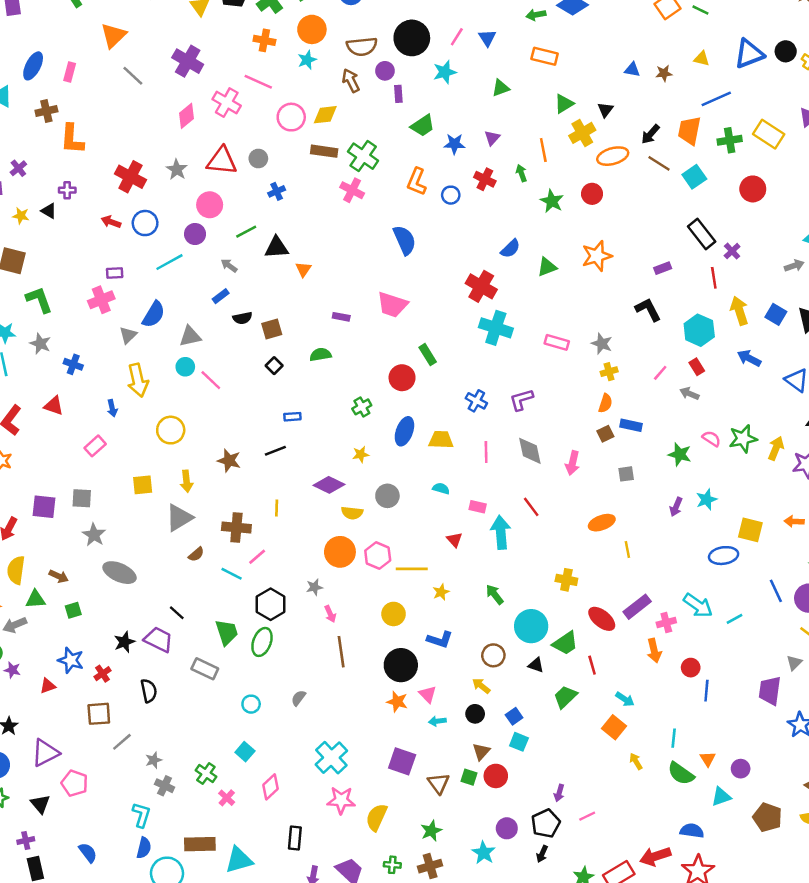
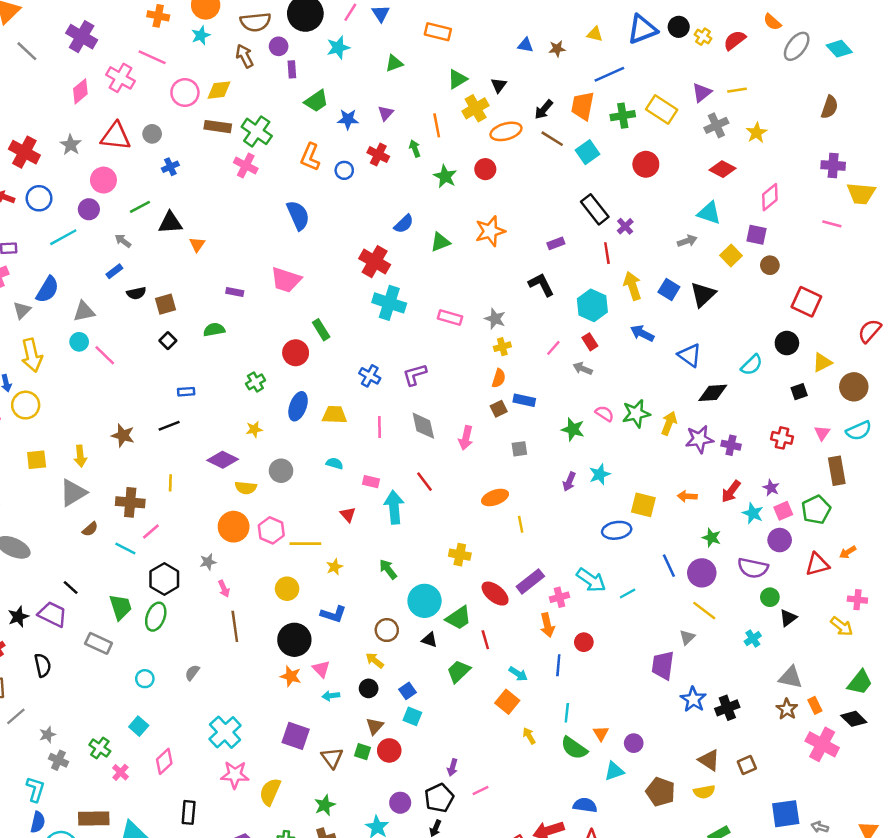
yellow circle: (171, 430) -> (26, 405), moved
blue line: (706, 691) -> (558, 665), moved

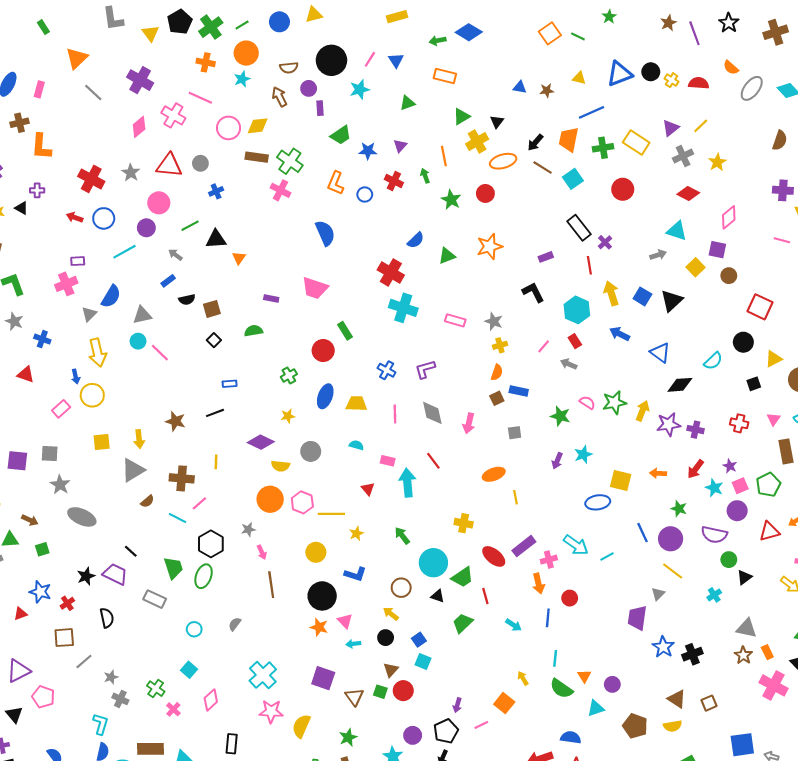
brown semicircle: (255, 22) -> (289, 68), size x0.7
red semicircle: (735, 40) -> (699, 83), turned 42
yellow line: (737, 90) -> (701, 126), turned -35
orange square: (507, 702) -> (504, 703), moved

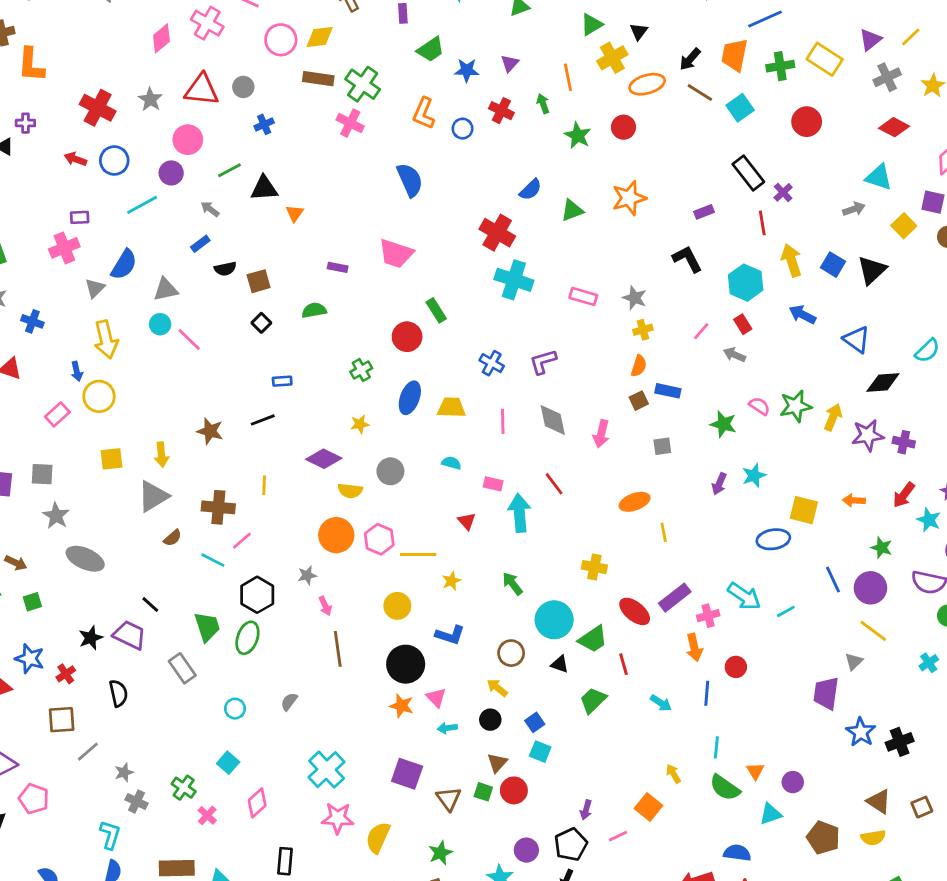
gray rectangle: (155, 599) -> (182, 668), turned 30

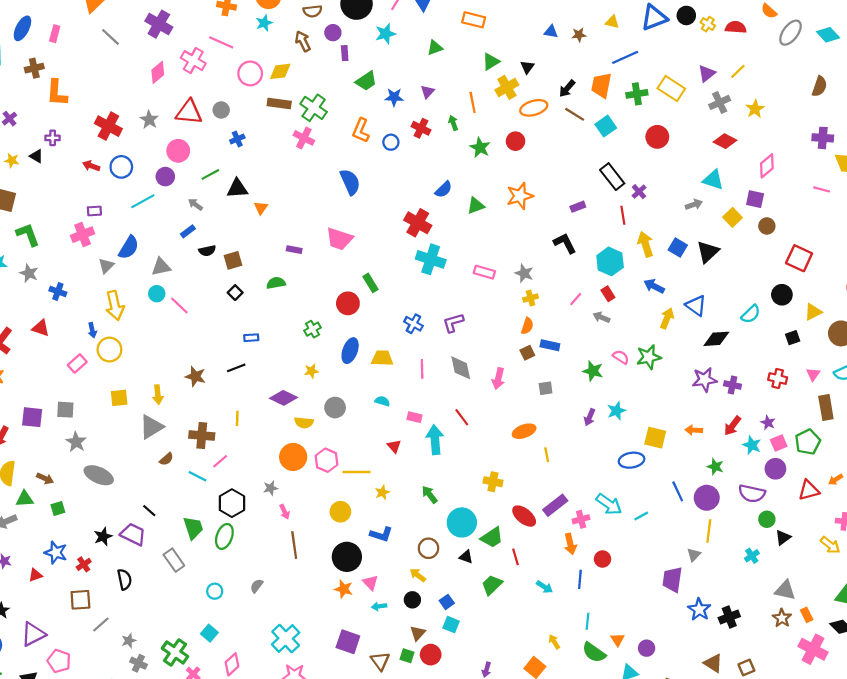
yellow arrow: (833, 417) -> (667, 318), moved
yellow line: (873, 631) -> (709, 531), turned 60
green cross: (184, 788) -> (175, 652), size x1.4

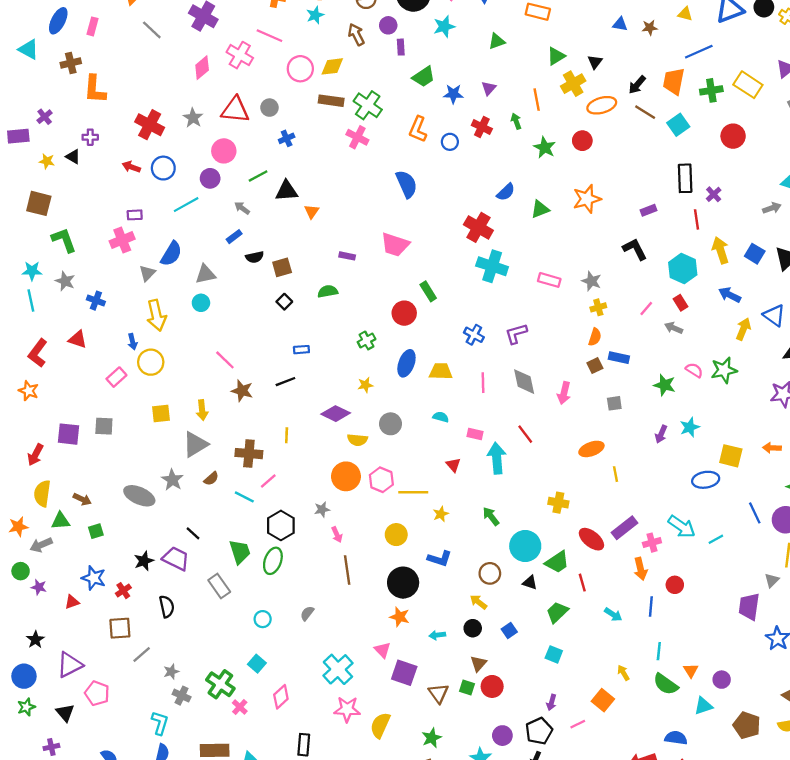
black rectangle: (612, 177) -> (685, 178), turned 36
pink line: (179, 305) -> (225, 360), moved
gray star: (76, 442) -> (172, 480), moved
pink triangle: (370, 583) -> (383, 650), moved
cyan square: (451, 625) -> (554, 654), moved

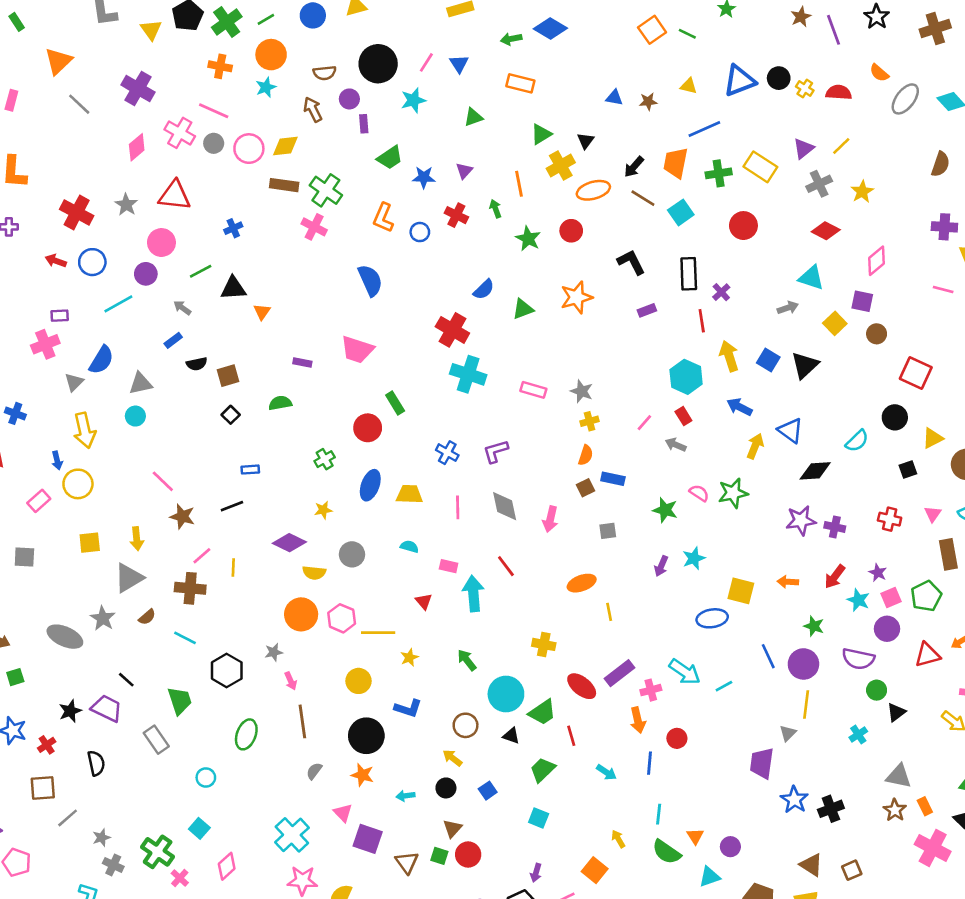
gray circle: (269, 108) -> (214, 143), moved
black L-shape: (635, 249) -> (631, 262), moved
pink line: (268, 481) -> (202, 556), moved
green ellipse: (273, 561) -> (246, 734), moved
gray semicircle: (307, 613) -> (314, 771), moved

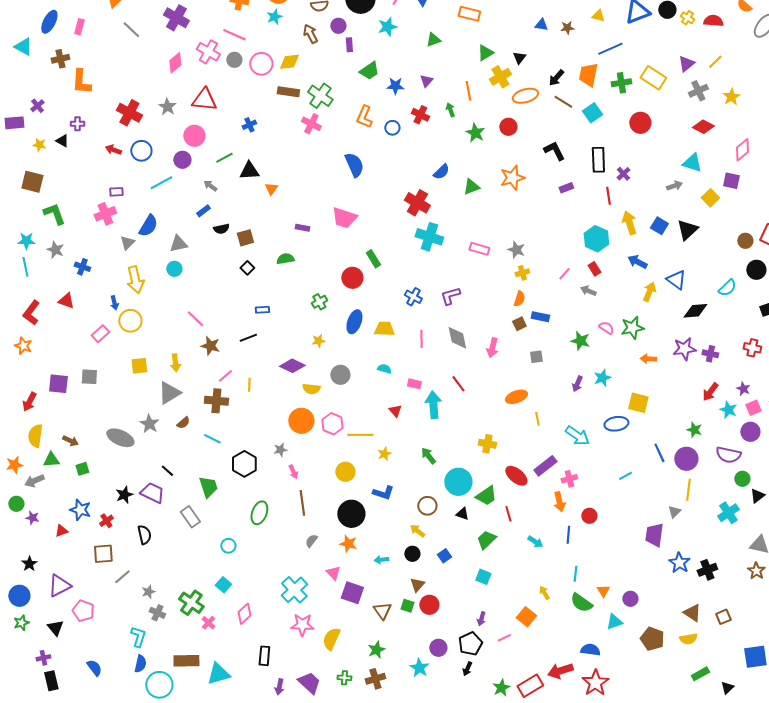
brown circle: (877, 334) -> (745, 241), moved
orange arrow: (788, 582) -> (648, 359), moved
cyan arrow: (685, 672) -> (577, 436), moved
cyan cross: (858, 734) -> (728, 513), size x1.5

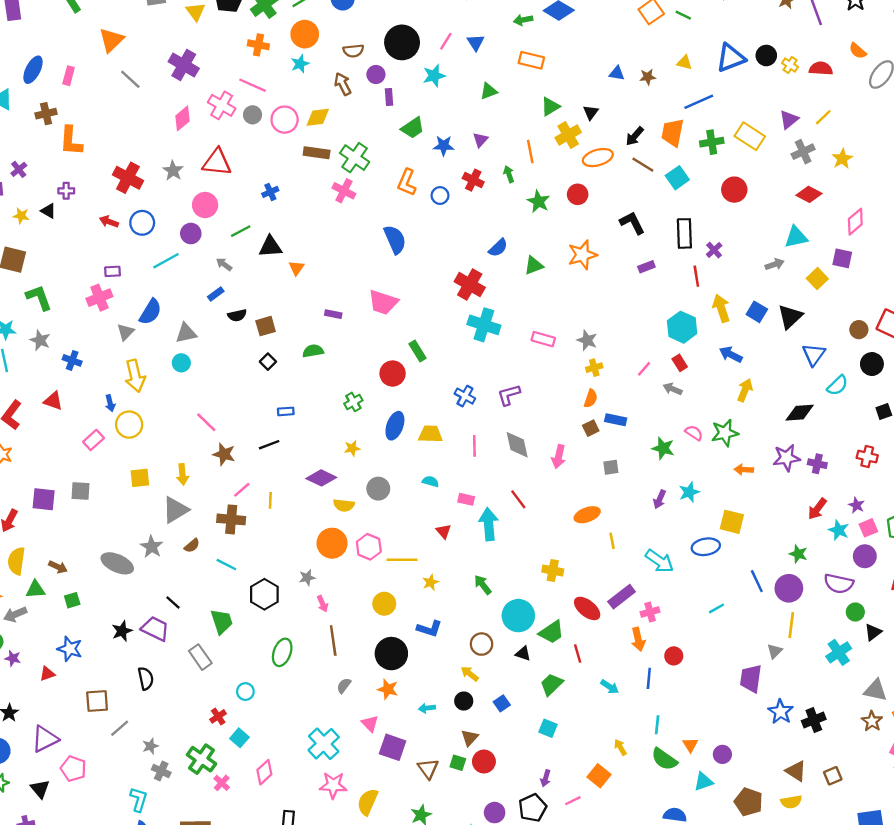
cyan triangle: (692, 163) -> (796, 237), turned -30
blue triangle: (676, 280) -> (814, 355), moved, turned 30
red cross: (106, 521) -> (218, 716), moved

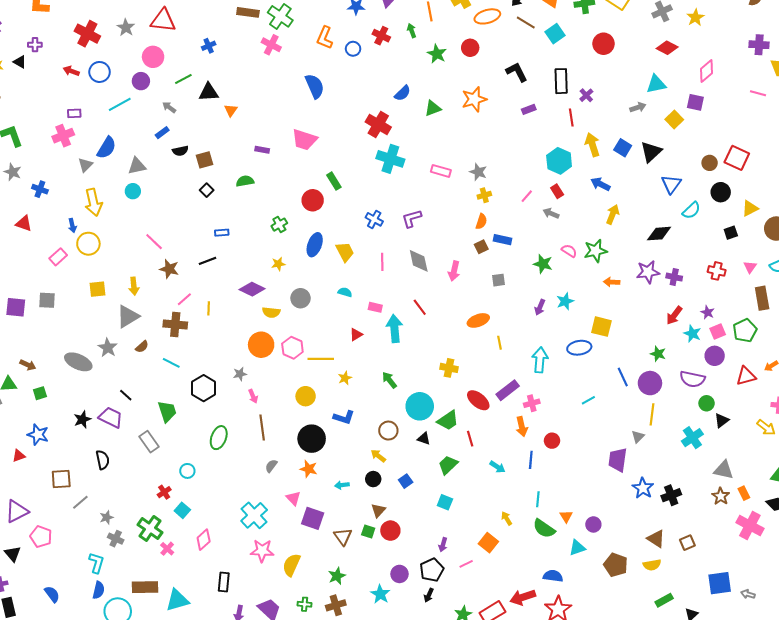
yellow trapezoid: (431, 434) -> (345, 252), turned 60
red triangle: (444, 531) -> (356, 335), turned 40
cyan arrow: (660, 561) -> (540, 360), turned -120

